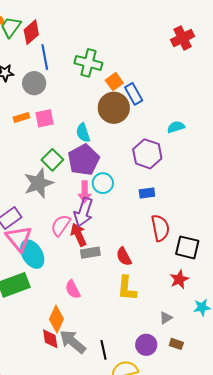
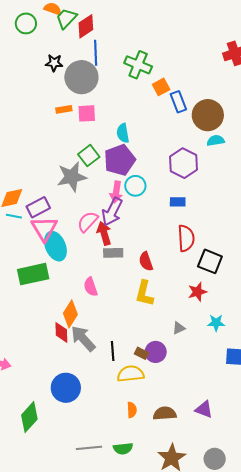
gray circle: (34, 83) -> (81, 77), size x1.4
brown circle: (114, 108) -> (208, 115), moved
brown rectangle: (176, 344) -> (142, 353), moved

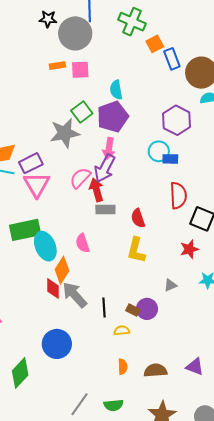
cyan circle: (135, 186) -> (159, 151), moved
cyan ellipse: (55, 246) -> (45, 246), moved
yellow semicircle: (131, 374) -> (122, 331), size x0.6
gray line: (89, 448) -> (80, 404), turned -50

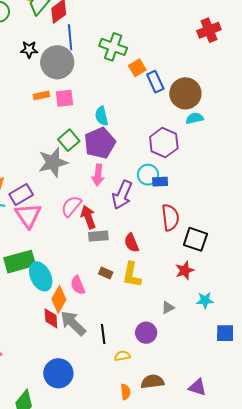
purple arrow: (105, 168) -> (122, 195), moved
pink semicircle: (83, 243) -> (78, 285), moved
brown rectangle: (133, 310) -> (106, 273), moved
brown semicircle: (156, 370) -> (152, 382), moved

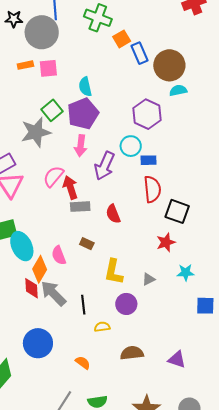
blue rectangle: (160, 182) -> (149, 160), moved
yellow L-shape: (132, 275) -> (114, 272), moved
orange semicircle: (126, 392) -> (83, 363), moved, turned -49

